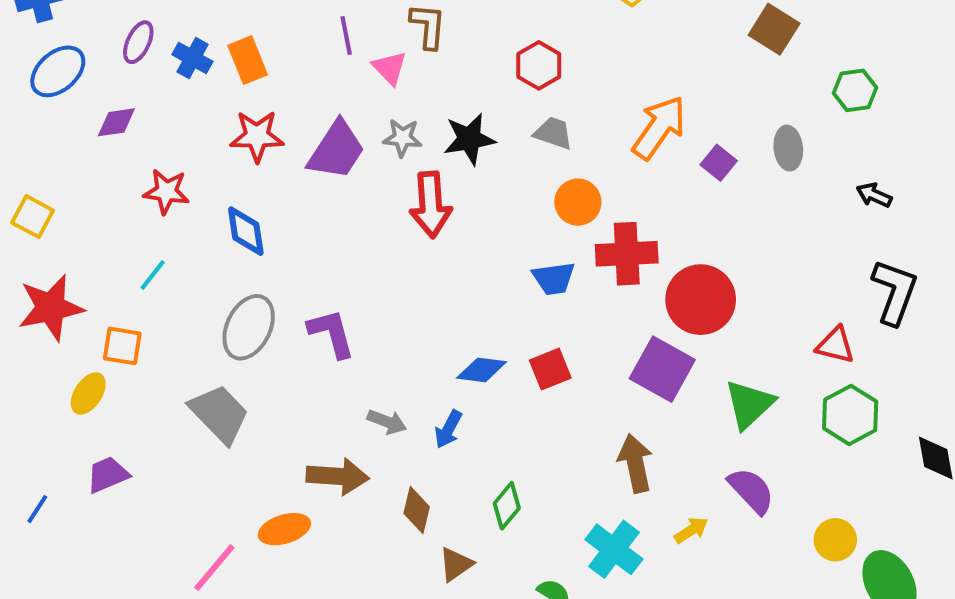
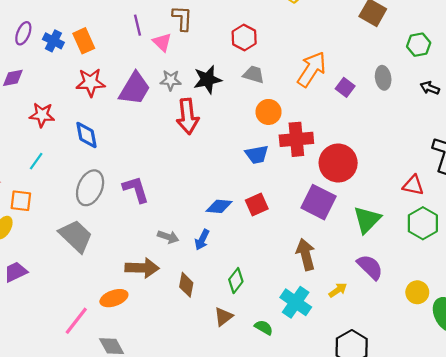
black arrow: (874, 195) -> (430, 88), moved
brown triangle: (456, 564) -> (223, 317), moved

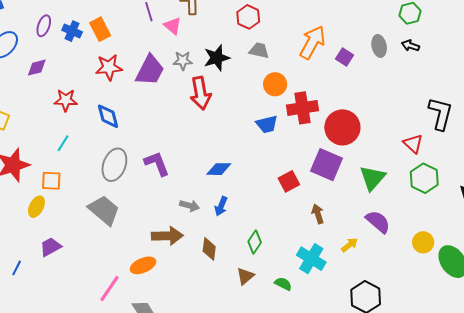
black arrow: (430, 88) -> (410, 46), moved
red triangle: (413, 185) -> (413, 144), turned 35
red square: (257, 204) -> (289, 181), moved
blue diamond: (219, 206) -> (219, 169), moved
brown arrow: (306, 254) -> (318, 214), size x0.7

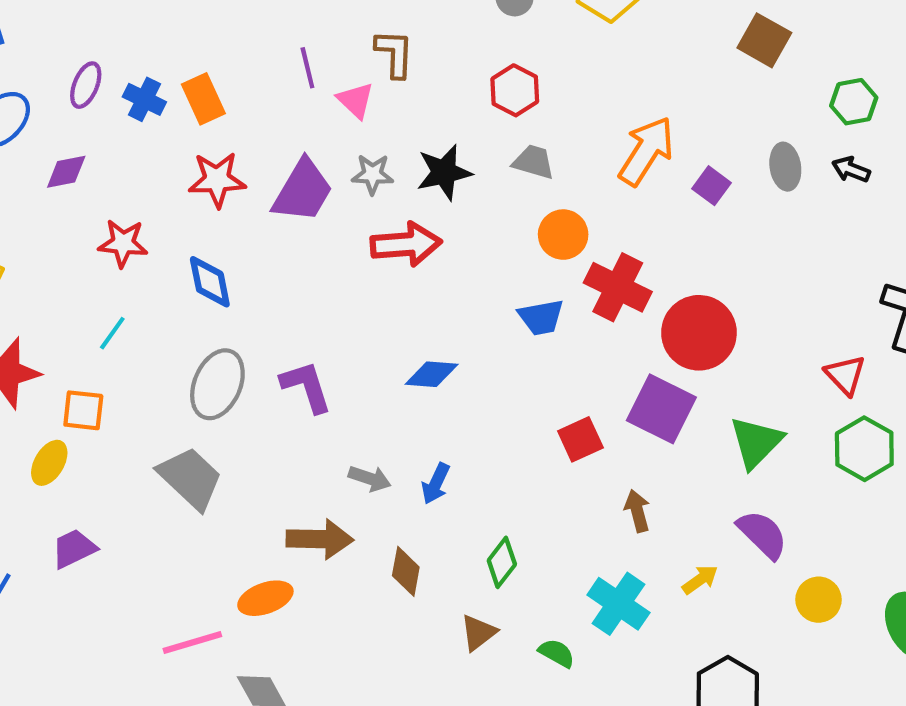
red arrow: (200, 93) -> (406, 244), turned -88
red cross: (303, 108) -> (618, 287), turned 32
blue diamond: (219, 169) -> (432, 374), moved
yellow circle: (423, 242) -> (819, 600), moved
pink line: (109, 288) -> (192, 643), turned 36

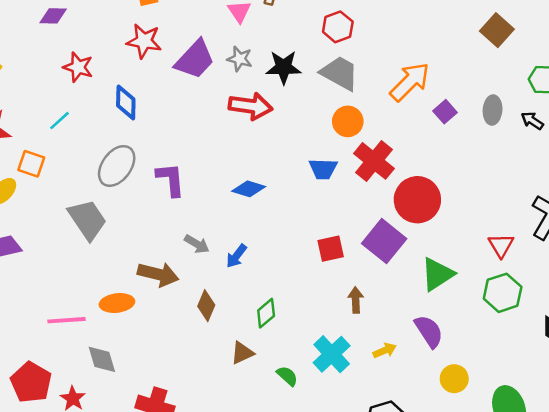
gray trapezoid: (534, 162) -> (340, 73), size x1.5

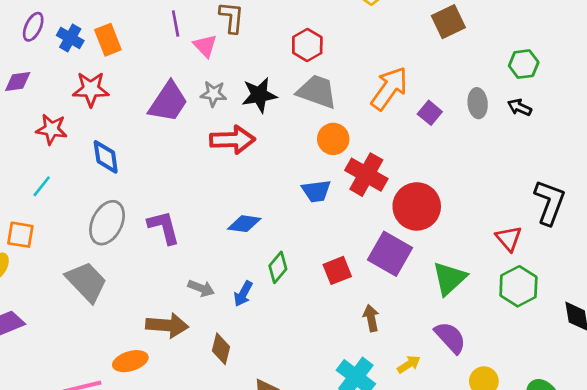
brown square: (497, 30) -> (448, 22), moved, turned 32
red star: (144, 41) -> (91, 89), moved
green diamond: (266, 313) -> (278, 267), moved

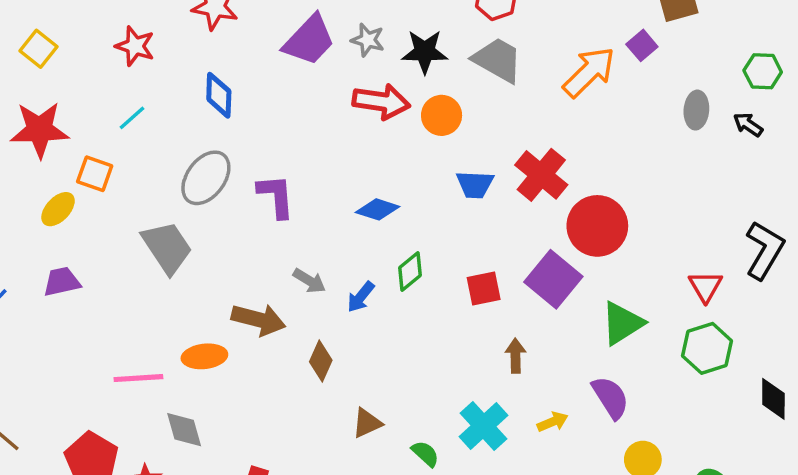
purple square: (430, 113) -> (642, 45), moved
red star: (52, 129) -> (135, 46), moved
orange circle: (333, 139) -> (442, 115), moved

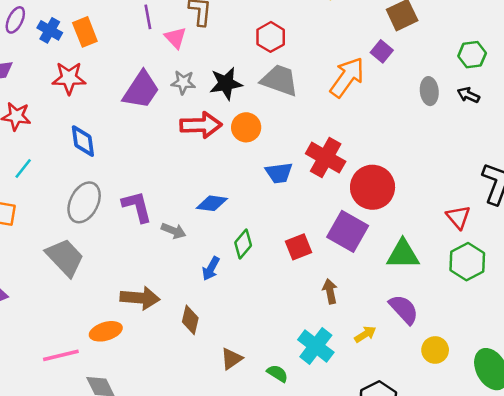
gray arrow: (309, 281) -> (174, 231), moved
green triangle: (622, 323) -> (403, 254), turned 42

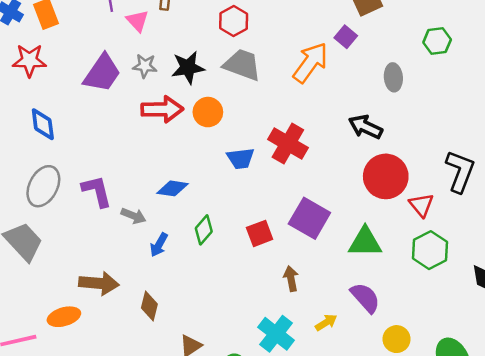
black arrow: (468, 95) -> (366, 127), moved, size x1.5
red circle: (373, 187) -> (386, 176), moved
blue arrow: (211, 269) -> (159, 245), moved

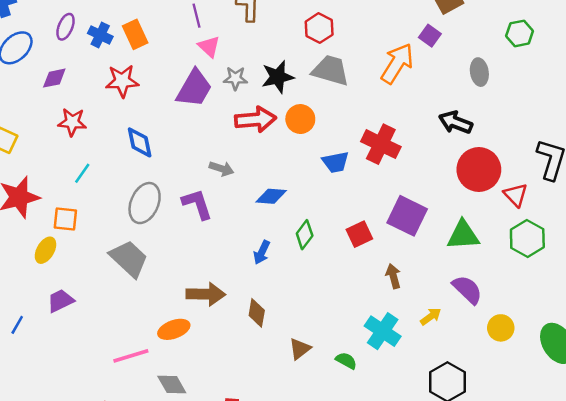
pink triangle: (137, 21) -> (209, 47), moved
gray arrow: (133, 216) -> (222, 169), moved

